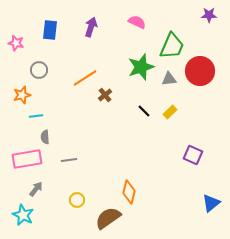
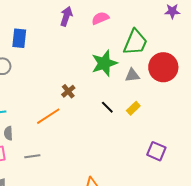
pink semicircle: (137, 22) -> (100, 18), turned -48
purple arrow: (91, 27) -> (66, 16), moved
blue rectangle: (50, 30) -> (19, 38), moved
orange line: (85, 78) -> (48, 116), moved

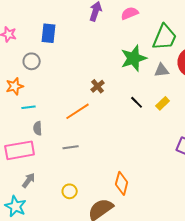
gray line: (32, 156) -> (71, 147), moved

